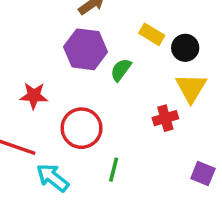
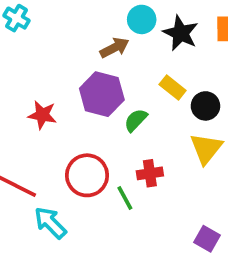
red star: (34, 96) -> (42, 115), moved
red cross: (165, 118) -> (150, 173), moved
green line: (114, 170) -> (125, 198), moved, turned -50

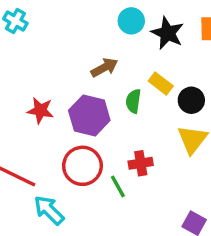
brown arrow: (114, 48) -> (104, 68), moved
purple hexagon: (102, 94) -> (89, 115), moved
green semicircle: (136, 120) -> (133, 101), moved, turned -35

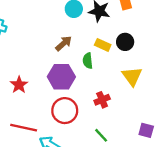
black circle: (191, 100) -> (125, 42), moved
red star: (40, 110) -> (19, 85), moved, turned -30
green line: (118, 186) -> (101, 135), moved

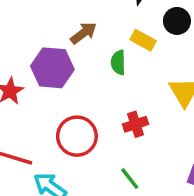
black circle: (125, 42) -> (177, 21), moved
purple hexagon: (61, 77) -> (52, 68), moved

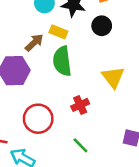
yellow rectangle: (143, 40) -> (58, 32), moved
green semicircle: (118, 62) -> (62, 61), size x1.6

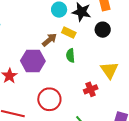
green semicircle: (62, 61) -> (70, 56), size x0.6
red cross: (80, 105) -> (91, 89), moved

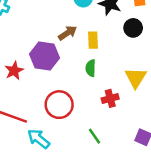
yellow rectangle: (69, 33) -> (93, 40), moved, turned 56
green semicircle: (70, 56) -> (91, 68), moved

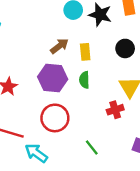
black circle: (133, 28) -> (125, 48), moved
purple hexagon: (44, 56) -> (53, 78), moved
red cross: (110, 98) -> (115, 110), moved

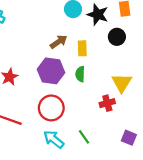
black circle: (125, 48) -> (117, 37), moved
cyan arrow: (36, 153) -> (54, 139), moved

